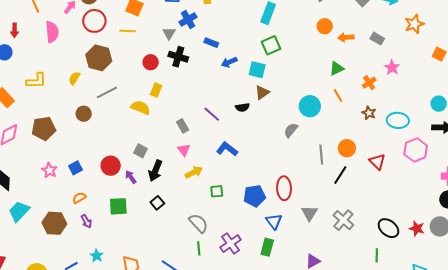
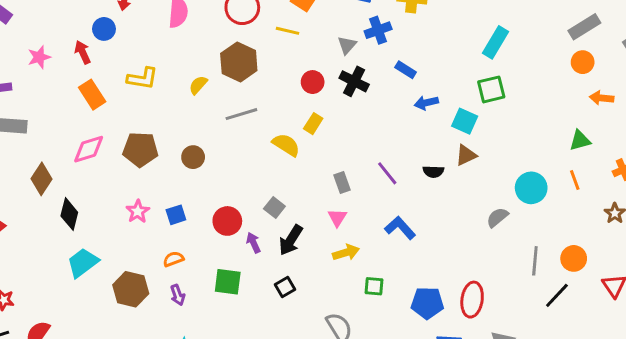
orange circle: (325, 26) -> (583, 62), moved
brown circle: (84, 114) -> (193, 157), moved

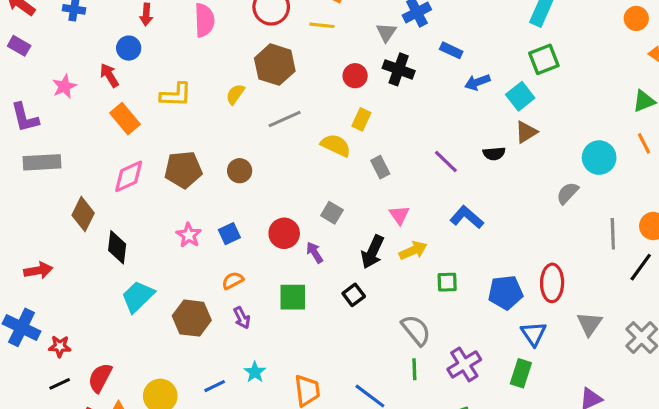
cyan square: (465, 121) -> (520, 96), turned 35
gray rectangle: (342, 183) -> (380, 167), moved
black arrow: (291, 240) -> (372, 252), moved

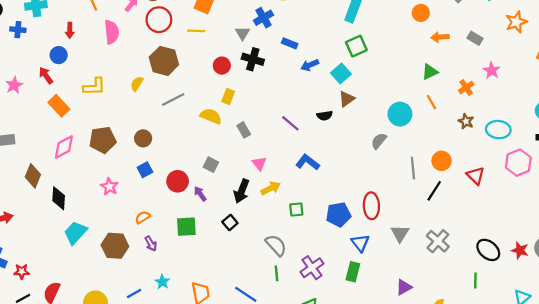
blue square: (229, 234) -> (145, 170), moved

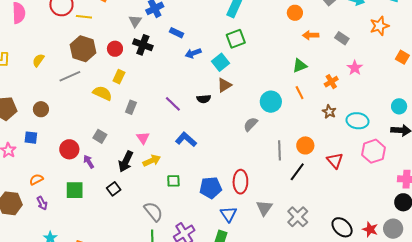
yellow line: (196, 31) -> (84, 17), moved
brown hexagon: (164, 61) -> (83, 49), moved
gray rectangle: (244, 130) -> (131, 107), turned 48
blue square: (145, 170) -> (31, 138), moved, turned 32

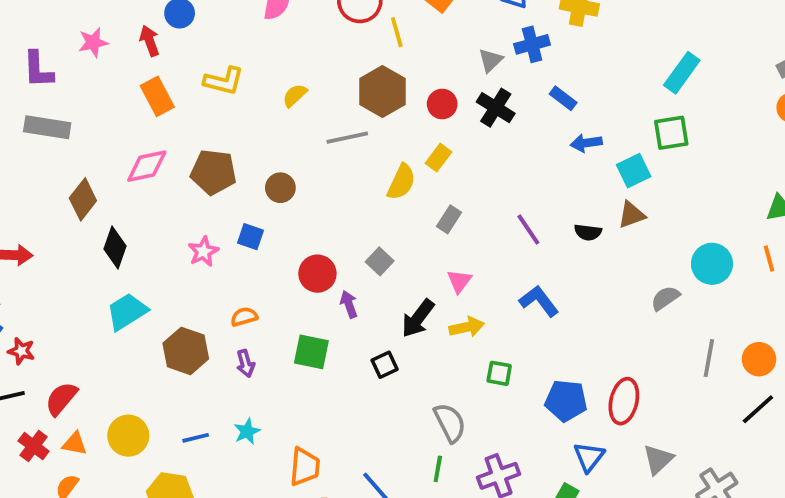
yellow line: (84, 17) -> (397, 32), turned 56
yellow semicircle: (102, 93) -> (401, 182), turned 78
black line: (297, 172) -> (758, 409), moved

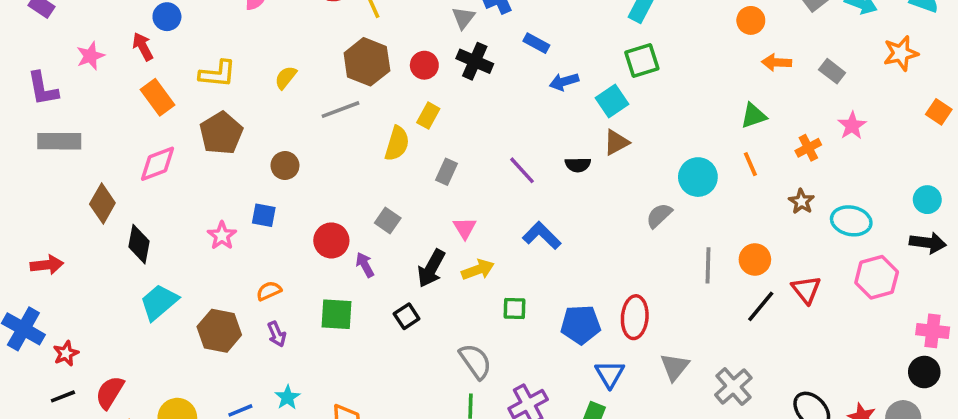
brown pentagon: (213, 172) -> (221, 133), moved, turned -30
red star: (21, 351) -> (66, 353), turned -30

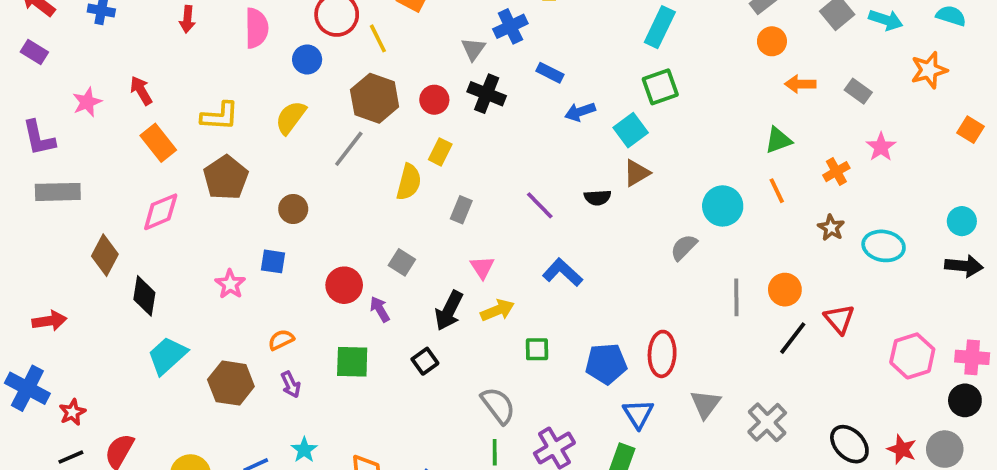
blue circle: (167, 17) -> (307, 59), moved
yellow semicircle: (286, 77) -> (291, 117), size x1.4
gray line: (340, 110) -> (349, 149), turned -30
pink hexagon: (877, 277) -> (912, 356), moved

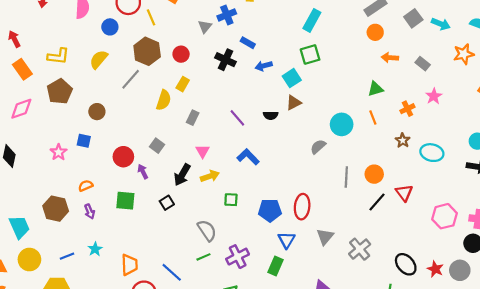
black cross: (487, 94) -> (226, 60), moved
cyan trapezoid: (167, 356) -> (19, 227), moved, turned 105
green line: (495, 452) -> (203, 257), turned 64

